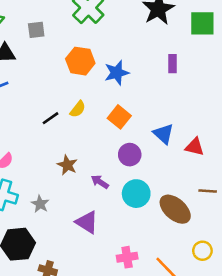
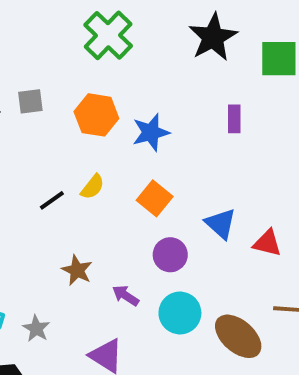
gray square: (36, 30) -> (30, 101), moved

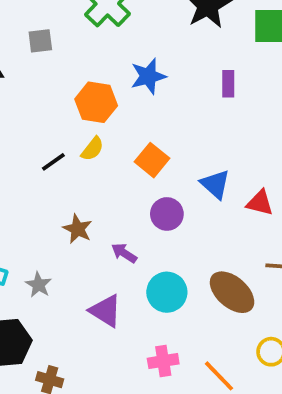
gray square: (30, 101) -> (40, 41), moved
orange hexagon: (96, 115) -> (96, 102), moved
blue star: (151, 132) -> (148, 76), moved
cyan circle: (180, 313) -> (167, 292), moved

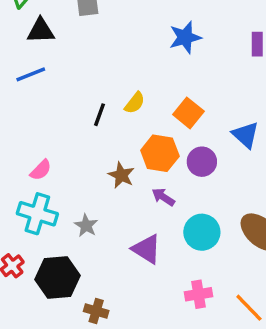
orange hexagon: (96, 102) -> (160, 153), moved
black line: (53, 162) -> (99, 115), turned -35

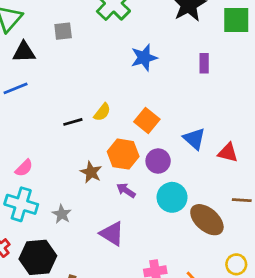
black line: (99, 115) -> (73, 122), turned 54
cyan circle: (202, 232) -> (172, 197), moved

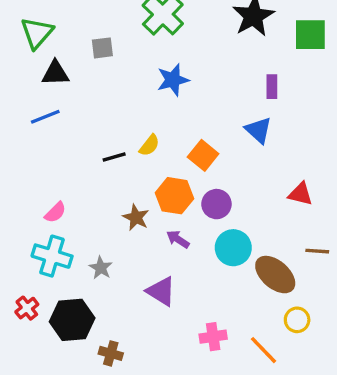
blue star: (144, 58) -> (173, 80), moved
blue triangle: (194, 139) -> (258, 130), moved
yellow circle: (236, 264) -> (297, 320), moved

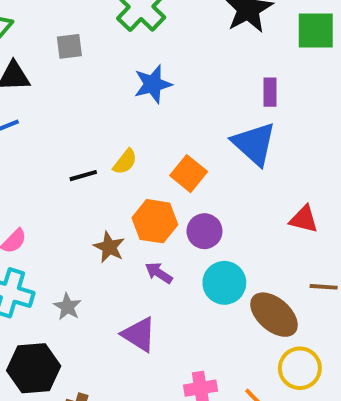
blue triangle: (258, 130) -> (254, 144), size x1.4
yellow circle: (297, 320) -> (300, 368), size x1.4

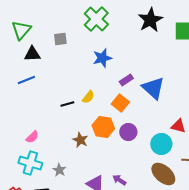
purple rectangle: (270, 92) -> (126, 80), moved, turned 56
purple arrow: (159, 273) -> (119, 180), moved
cyan circle: (224, 283) -> (161, 144), moved

